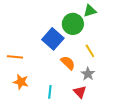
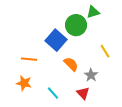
yellow line: (90, 51) -> (105, 51), moved
orange line: (15, 57) -> (29, 59), moved
cyan line: (50, 92) -> (53, 93), turned -48

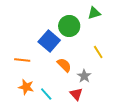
green triangle: (93, 12) -> (94, 13), moved
orange star: (24, 83) -> (26, 87), moved

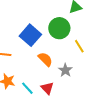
green circle: (69, 26) -> (59, 28), moved
red triangle: (76, 94) -> (47, 88), moved

